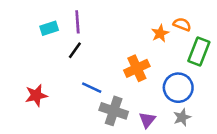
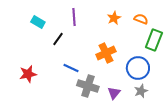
purple line: (77, 22) -> (74, 17), moved
cyan rectangle: (49, 28) -> (38, 22), turned 48
orange star: (160, 33) -> (114, 18), moved

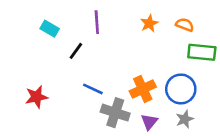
green rectangle: (154, 40) -> (202, 52), turned 75
orange cross: (106, 53) -> (143, 89), moved

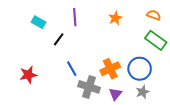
orange semicircle: (185, 25) -> (154, 15), moved
green rectangle: (202, 52) -> (156, 40), turned 30
blue line: (93, 89) -> (72, 69), turned 35

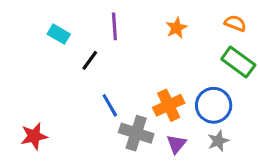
red star: (28, 75) -> (34, 136), moved

